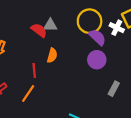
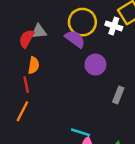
red semicircle: (39, 30) -> (27, 39), turned -91
purple semicircle: (97, 37) -> (75, 39), moved
orange semicircle: (52, 55) -> (34, 65), moved

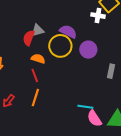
yellow circle: (82, 22) -> (60, 46), moved
orange semicircle: (34, 65) -> (38, 59), turned -72

